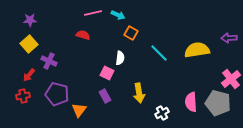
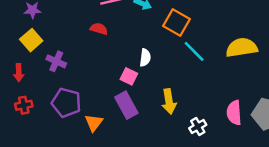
orange square: (131, 33) -> (176, 23), moved, size x1.5
red arrow: (29, 75) -> (19, 73), moved, turned -40
purple rectangle: (105, 96) -> (126, 105), size x1.5

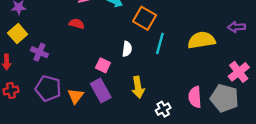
cyan line: (194, 51) -> (160, 43), turned 60
white semicircle: (145, 58) -> (127, 49), moved
orange triangle: (94, 123) -> (76, 96), moved

